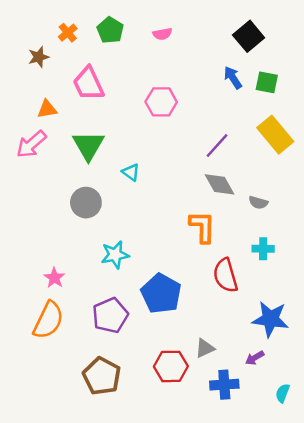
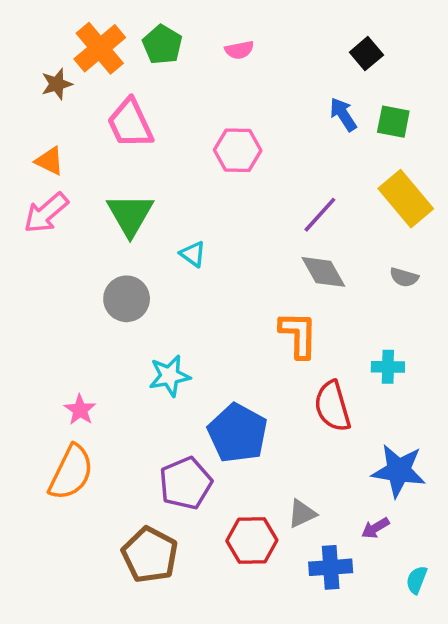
orange cross: (68, 33) -> (100, 48), size x1.8
black square: (249, 36) -> (366, 54), size x0.7
orange triangle: (47, 109) -> (50, 161), moved, turned 35
gray semicircle: (258, 203) -> (404, 277), moved
purple pentagon: (110, 315) -> (186, 483), moved

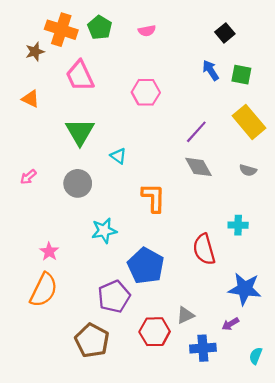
orange cross: (100, 48) -> (61, 30), turned -32
pink arrow: (46, 213) -> (28, 177), moved, size x0.6
orange L-shape: (298, 335) -> (154, 198), moved

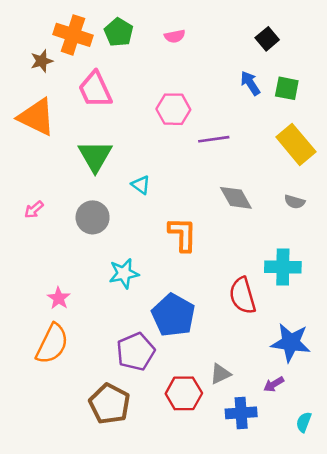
orange triangle: (30, 99) -> (36, 117), size x1.8
purple line: (196, 132) -> (214, 139), moved, turned 40
cyan cross: (238, 225) -> (283, 267), size x1.5

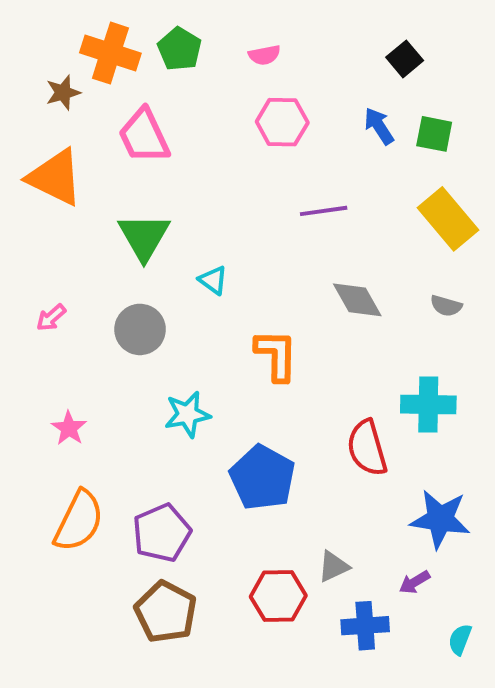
pink hexagon: (173, 109) -> (282, 122), moved
pink star: (59, 298) -> (69, 428), moved
purple pentagon: (136, 352) -> (162, 533), moved

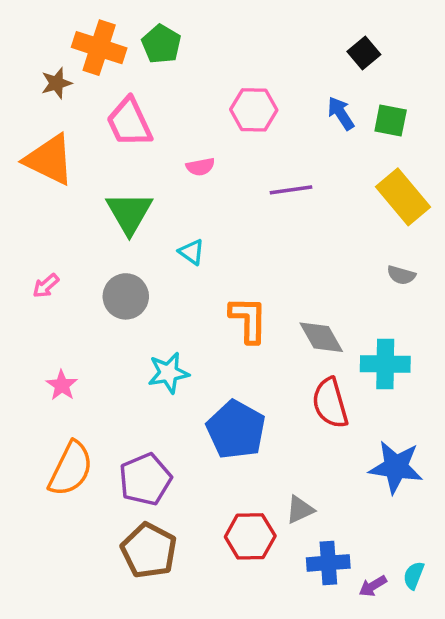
pink semicircle: (264, 55) -> (200, 167), moved
gray diamond: (357, 300) -> (321, 337), moved
purple arrow: (414, 582) -> (373, 586), moved

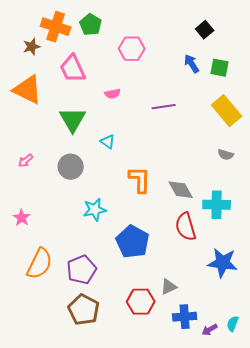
pink hexagon: (254, 110) -> (132, 49), moved
pink star: (62, 385) -> (22, 218), moved

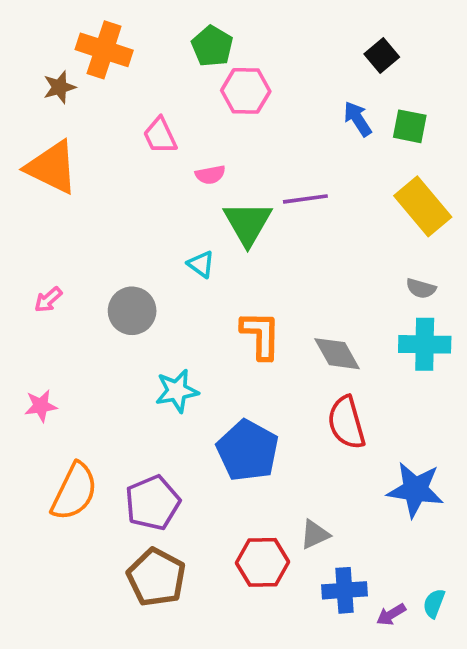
green pentagon: (91, 25) -> (212, 46), moved
pink trapezoid: (73, 69) -> (160, 136), moved, size x0.7
green triangle: (73, 120) -> (248, 223), moved
cyan cross: (217, 205) -> (425, 344), moved
pink star: (22, 218) -> (41, 406), turned 30

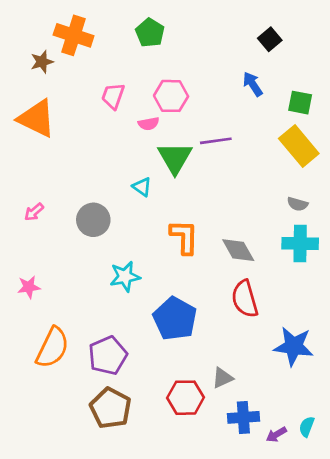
pink hexagon: (246, 91) -> (171, 96), moved
green square: (410, 126) -> (300, 103), moved
pink trapezoid: (160, 136) -> (113, 96), turned 44

